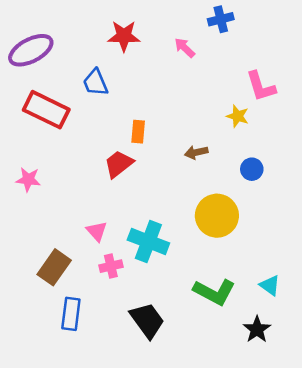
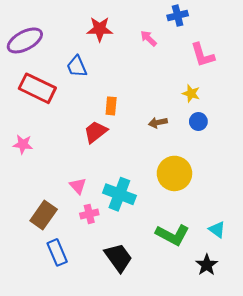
pink L-shape: (261, 86) -> (203, 55), moved
blue circle: (252, 169) -> (198, 122), moved
blue rectangle: (71, 314) -> (57, 252), turned -30

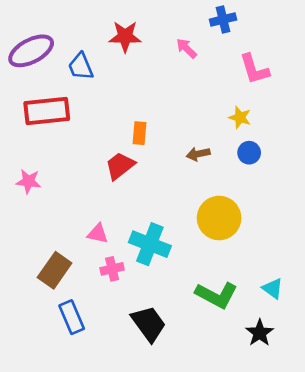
blue trapezoid: (77, 66) -> (81, 67), moved
red rectangle: (37, 88) -> (47, 111), turned -32
pink triangle: (78, 186) -> (98, 234), turned -36

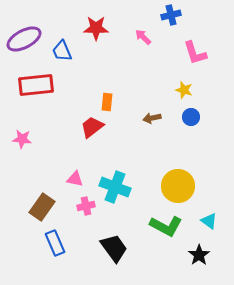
yellow circle: (219, 218) -> (178, 186), moved

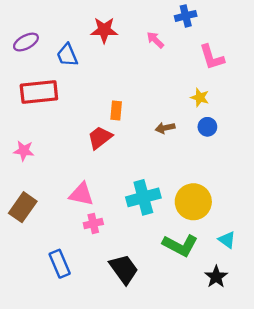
purple ellipse: (24, 39) -> (26, 42), size x0.7
pink triangle: (75, 179) -> (81, 194), size x1.4
cyan cross: (115, 187) -> (143, 197), moved, turned -36
brown rectangle: (42, 207) -> (23, 207), moved

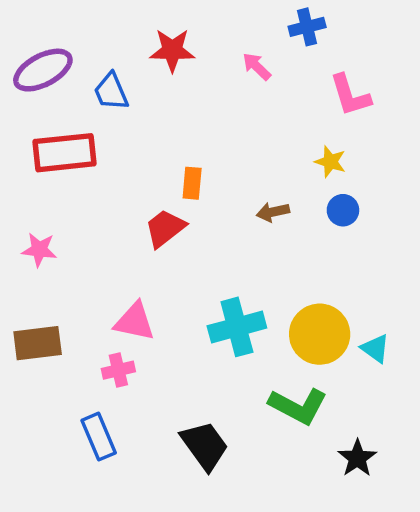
purple ellipse: (26, 42) -> (43, 70), size x1.4
brown rectangle: (23, 207) -> (38, 343), turned 48
pink cross: (93, 224) -> (118, 370), moved
cyan triangle: (227, 240) -> (375, 349), moved

